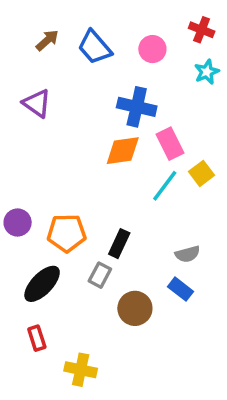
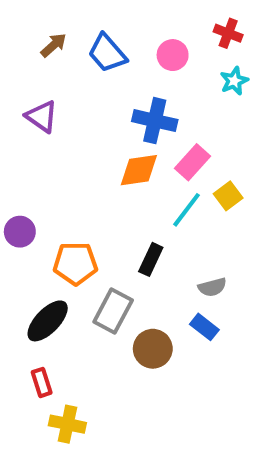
pink rectangle: (170, 144) -> (192, 162), turned 68
purple circle: (18, 223) -> (20, 232), moved
black rectangle: (119, 244) -> (151, 259), moved
gray rectangle: (100, 275) -> (113, 311), size x1.5
yellow cross: (81, 370) -> (67, 424), moved

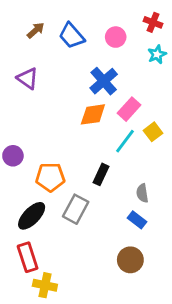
blue cross: (155, 121) -> (104, 81), turned 36
gray semicircle: (212, 287) -> (142, 193), turned 96
brown circle: (153, 349) -> (130, 260), moved
red rectangle: (42, 382) -> (28, 257), size x1.5

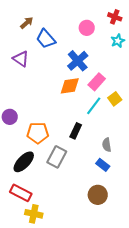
blue trapezoid: (72, 36) -> (46, 39), moved
red rectangle: (28, 257) -> (21, 193), turned -45

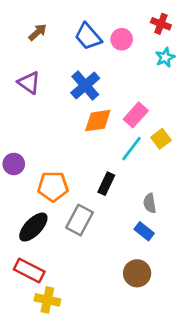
blue trapezoid: (46, 39) -> (88, 36), moved
blue cross: (78, 61) -> (85, 85), moved

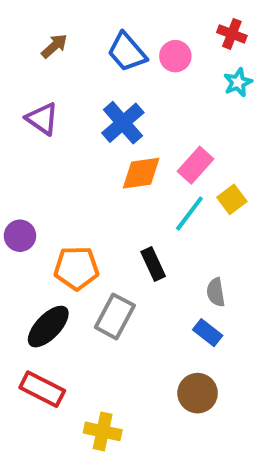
black rectangle: (106, 184) -> (153, 264), turned -50
yellow cross: (47, 300) -> (103, 431), moved

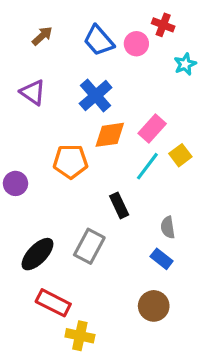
red cross: (232, 34) -> (163, 25), moved
orange pentagon: (76, 268) -> (70, 161), moved
red rectangle: (42, 389) -> (53, 303), moved

